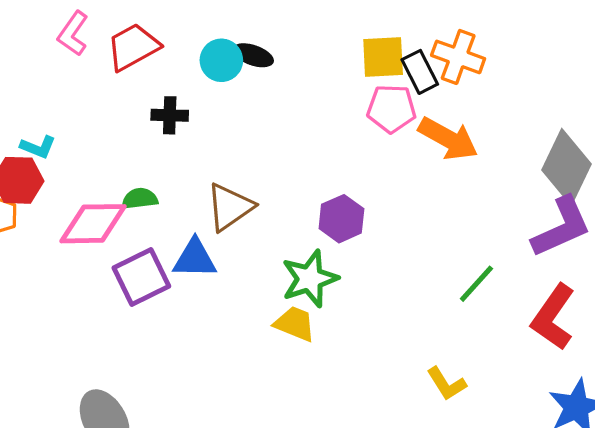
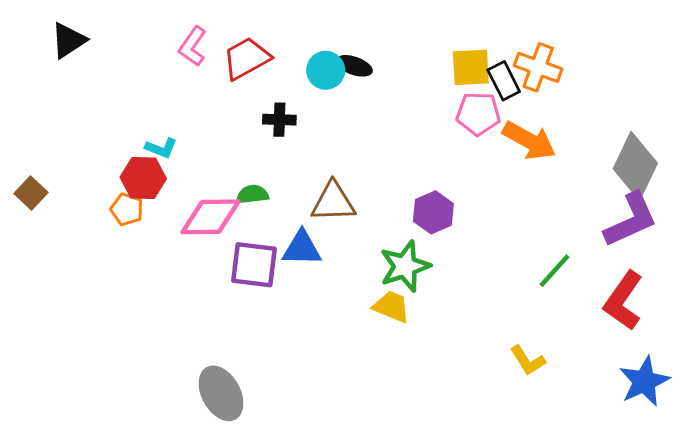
brown triangle: (230, 207) -> (333, 202), turned 33
purple square: (141, 277) -> (254, 265), turned 33

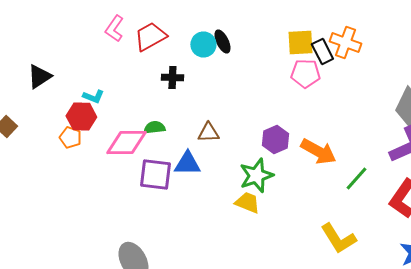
black triangle: (68, 40) -> (39, 76), moved
black ellipse: (354, 66) -> (222, 42), turned 45
orange arrow: (529, 141) -> (318, 152), moved
brown triangle: (333, 202) -> (208, 132), size x0.7
yellow L-shape: (528, 360) -> (338, 238), size x1.5

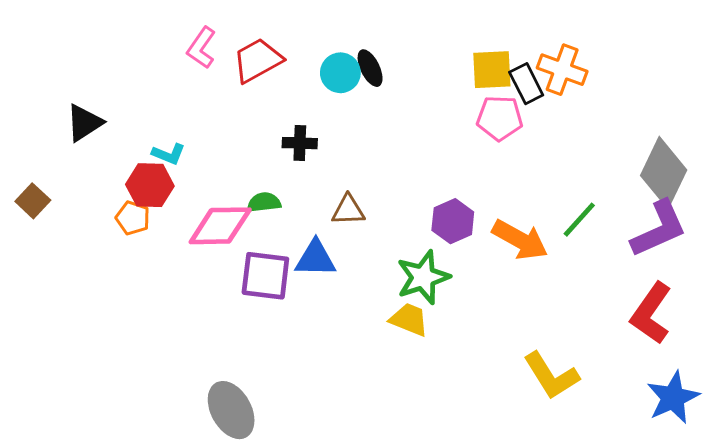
black cross: (172, 78) -> (300, 143), moved
green line: (356, 178) -> (579, 220), moved

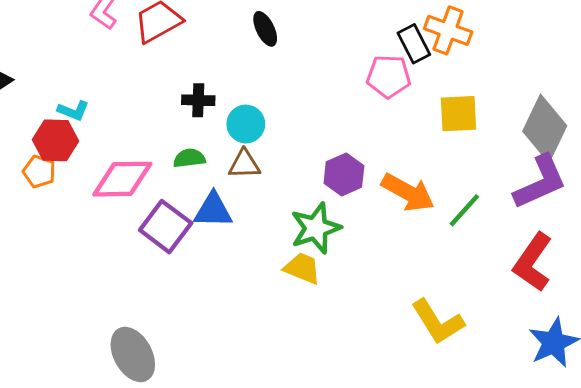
yellow square: (492, 70) -> (458, 114), moved
cyan circle: (340, 73) -> (246, 124), moved
green semicircle: (264, 202) -> (189, 158), moved
green line: (579, 220) -> (464, 210), moved
purple square: (265, 276) -> (166, 227), turned 30

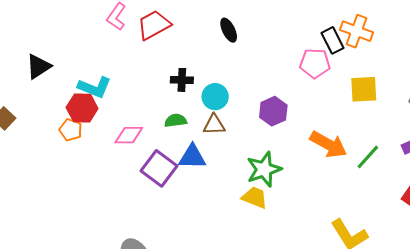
cyan L-shape: (73, 111) -> (95, 87), size x1.5
purple hexagon: (344, 175) -> (273, 111), moved
pink diamond: (122, 179) -> (129, 135), size x0.7

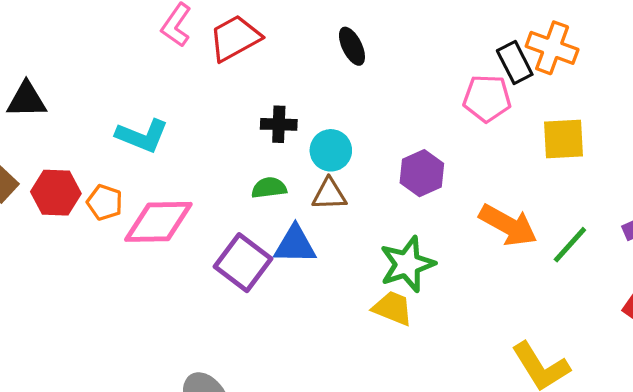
black triangle: (38, 66) -> (27, 100), moved, turned 32
red hexagon: (82, 108) -> (56, 193), moved
pink diamond: (129, 135) -> (158, 222), moved, size x1.5

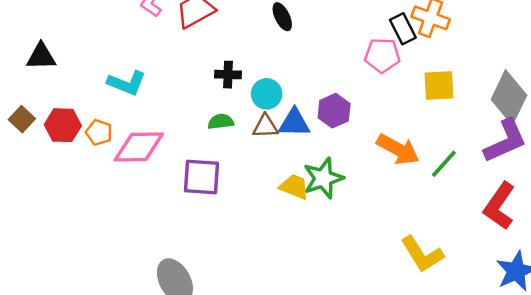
blue triangle: (295, 245) -> (294, 123), moved
purple square: (243, 263) -> (201, 177), turned -33
yellow trapezoid: (393, 308) -> (294, 187), moved

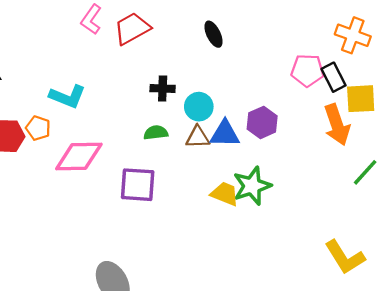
black rectangle: (403, 29) -> (333, 77), moved
orange pentagon: (99, 132) -> (38, 128), moved
orange arrow: (398, 149) -> (337, 125), moved, turned 42

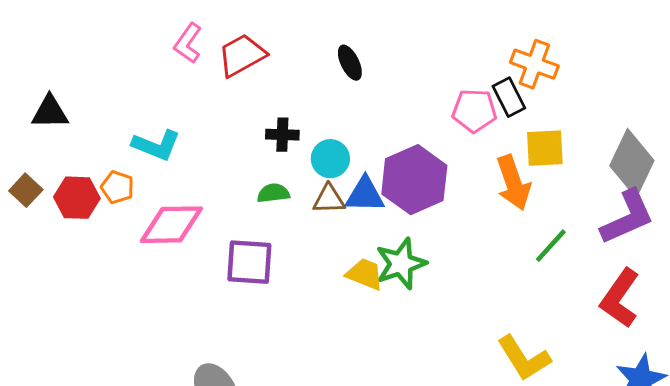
black rectangle: (333, 77) -> (509, 97), moved
purple hexagon: (262, 122) -> (414, 180), size x1.6

